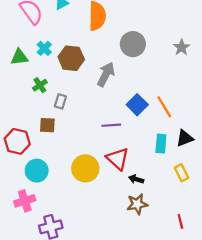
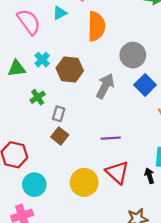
blue square: (137, 105) -> (145, 85), moved
brown square: (47, 125) -> (60, 136), moved, turned 35
black arrow: (136, 179) -> (149, 176), moved, turned 56

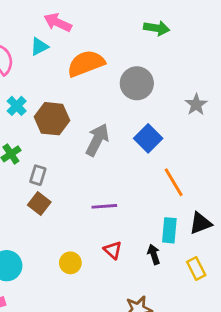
orange semicircle: (96, 26) -> (86, 63), turned -112
gray circle: (133, 55) -> (137, 83), moved
red triangle: (117, 172) -> (113, 250), size x0.6
yellow circle: (84, 182) -> (70, 263), size x0.6

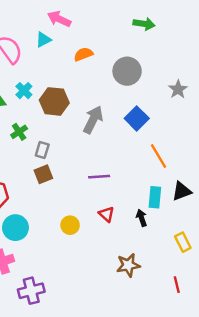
orange semicircle: (86, 63) -> (83, 54), size x0.6
brown square: (39, 203) -> (43, 174), turned 30
yellow rectangle: (196, 268) -> (183, 242), moved

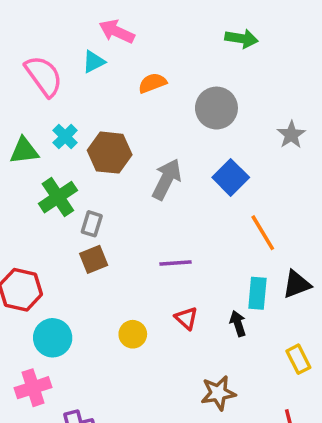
green cross: (19, 132) -> (58, 197), size x1.5

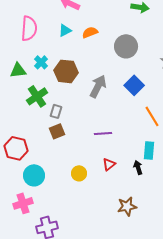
cyan triangle: (94, 62) -> (65, 30), moved
pink semicircle: (44, 76) -> (29, 28), turned 40
red triangle: (186, 318) -> (109, 164), turned 40

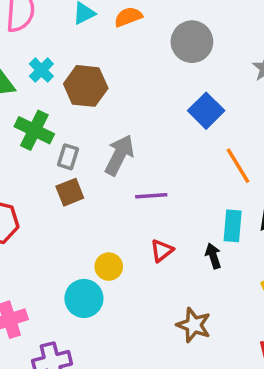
gray arrow: (98, 86) -> (119, 155), moved
green cross: (37, 96) -> (34, 130), turned -30
cyan circle: (34, 175) -> (84, 298), moved
brown star: (127, 206) -> (194, 325), turned 30

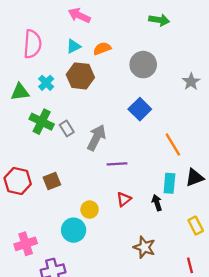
brown hexagon: (86, 86) -> (80, 76), moved
blue square: (206, 111) -> (140, 109), moved
gray rectangle: (68, 157) -> (67, 128), moved, turned -49
brown square: (70, 192) -> (52, 181), moved

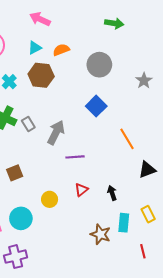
cyan rectangle: (169, 183) -> (124, 223), moved
cyan circle: (74, 230) -> (21, 218), moved

